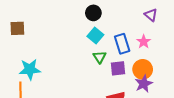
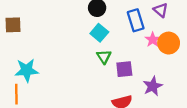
blue rectangle: (122, 44) -> (136, 20), moved
orange circle: (143, 69) -> (169, 43), moved

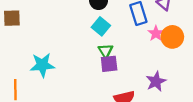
purple square: (124, 69) -> (109, 64), moved
cyan star: (27, 70) -> (42, 65), moved

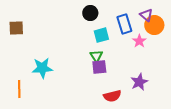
cyan square: (101, 26) -> (101, 35), moved, turned 35
orange circle: (172, 37) -> (154, 25), moved

